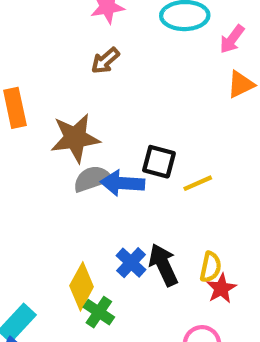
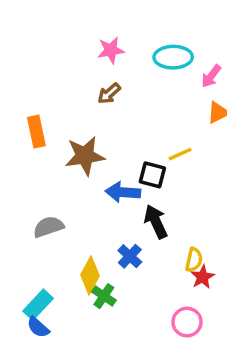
gray semicircle: (92, 179) -> (48, 227), moved
yellow line: (198, 183) -> (180, 154), moved
black arrow: (163, 265) -> (156, 222), moved

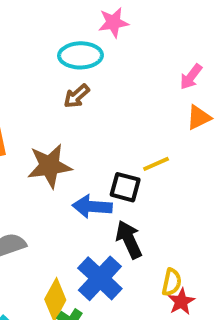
pink star: (111, 50) -> (113, 22), moved
cyan ellipse: (173, 57) -> (80, 55), moved
blue cross: (130, 256) -> (100, 278), size x1.6

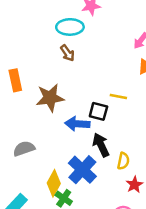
brown arrow: (77, 96) -> (67, 53), turned -84
yellow line: (156, 164) -> (118, 96), turned 35
yellow semicircle: (172, 282) -> (123, 161), moved

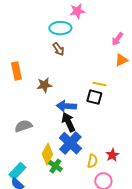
brown star: (50, 98) -> (44, 85), size x0.7
black square: (98, 111) -> (94, 97), moved
black arrow: (101, 145) -> (68, 122), moved
yellow semicircle: (123, 161) -> (92, 161), moved

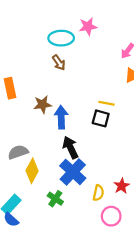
pink star: (77, 11) -> (88, 26), moved
blue arrow: (66, 106) -> (61, 117), moved, turned 84
yellow diamond: (47, 154) -> (32, 171), moved

